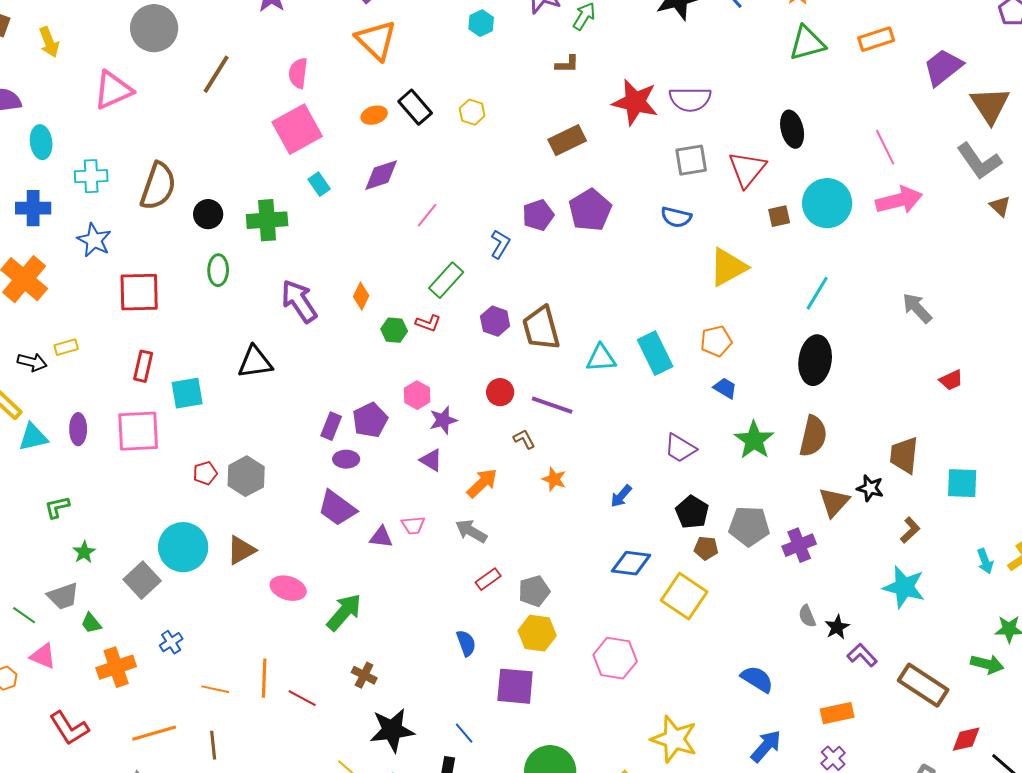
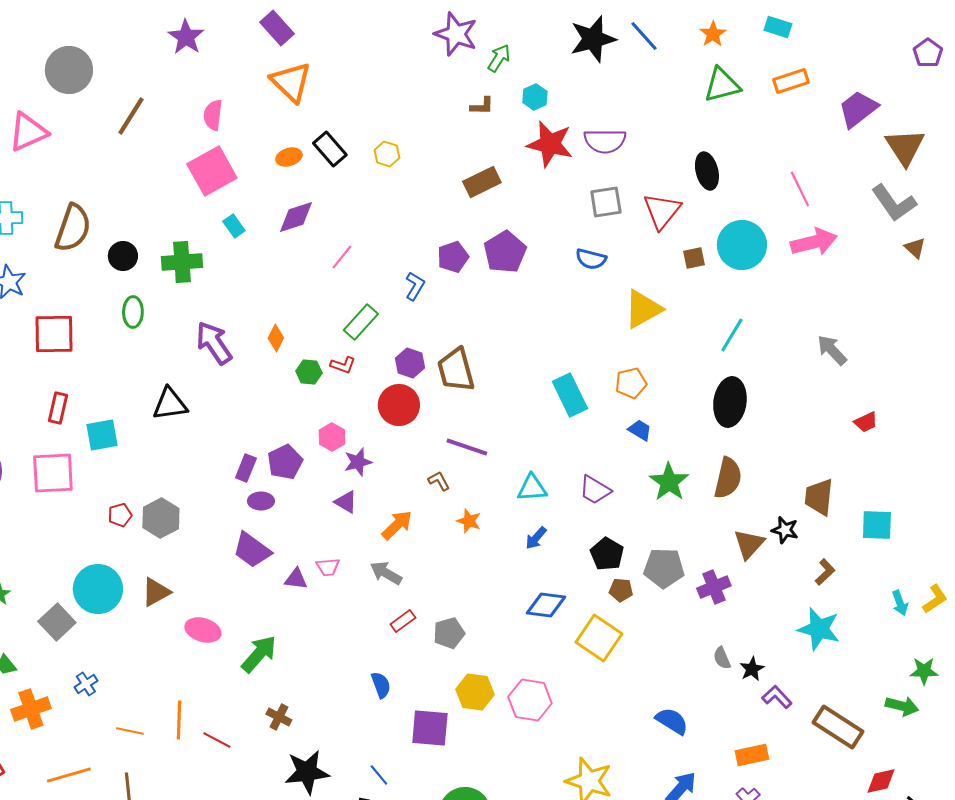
cyan hexagon: (481, 23) -> (535, 97), moved
cyan triangle: (601, 358) -> (532, 488), moved
red circle: (500, 392) -> (399, 405), moved, size x1.5
yellow hexagon: (537, 633) -> (475, 692), moved

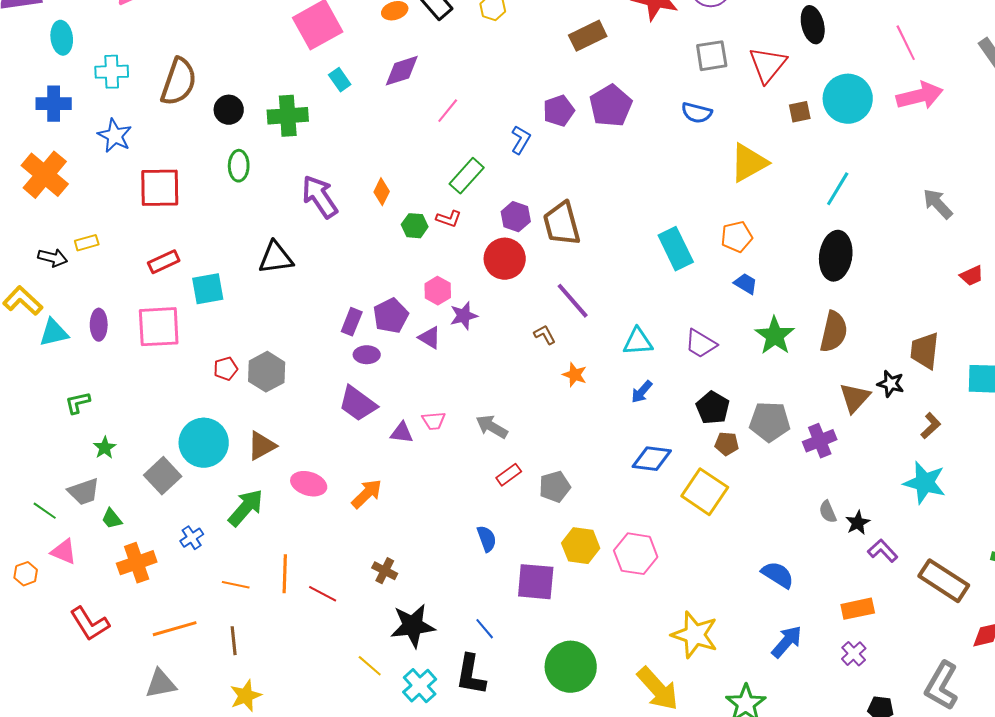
red rectangle: (58, 408) -> (164, 262), turned 52
purple line: (467, 447) -> (573, 301), turned 30
purple triangle: (346, 502) -> (430, 338), moved
orange arrow: (397, 525) -> (367, 494), moved
green arrow: (259, 654) -> (246, 508), moved

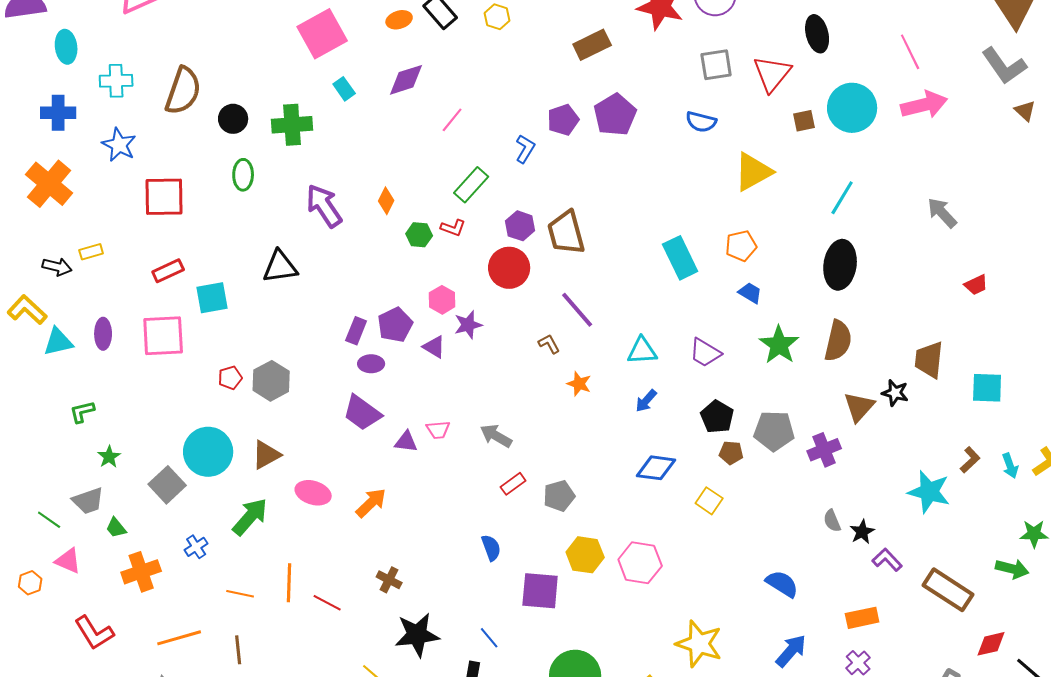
brown L-shape: (931, 426) -> (970, 460), moved
yellow square: (705, 492) -> (709, 501), size x0.6

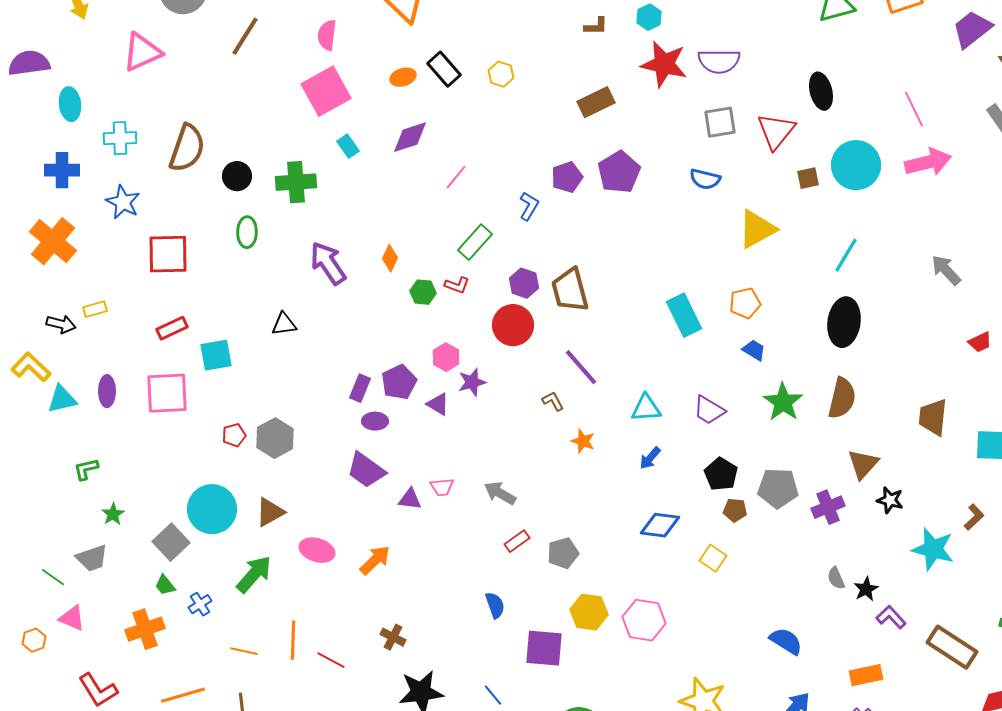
black triangle: (280, 267) -> (284, 324), size x0.7
black star: (895, 393) -> (890, 500), moved
green trapezoid: (116, 528) -> (165, 585), moved

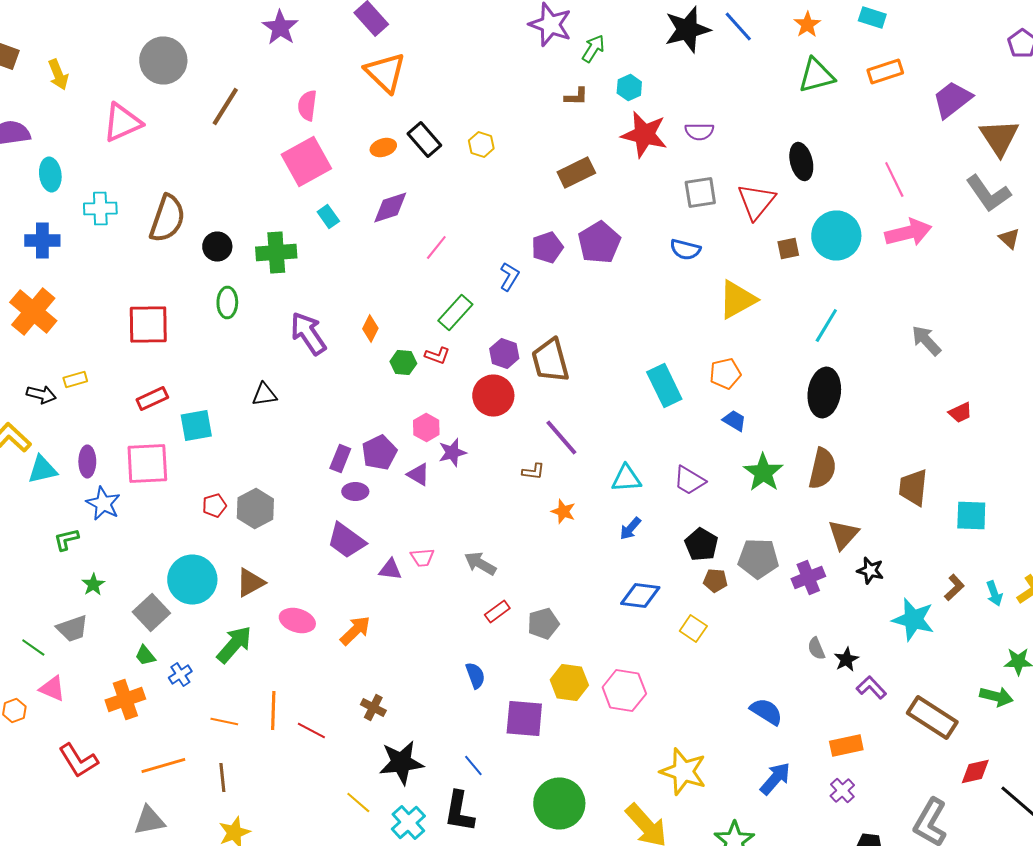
purple semicircle: (719, 61) -> (699, 132), size x0.7
blue star: (123, 202) -> (103, 504), moved
brown L-shape: (553, 401) -> (533, 472), turned 125

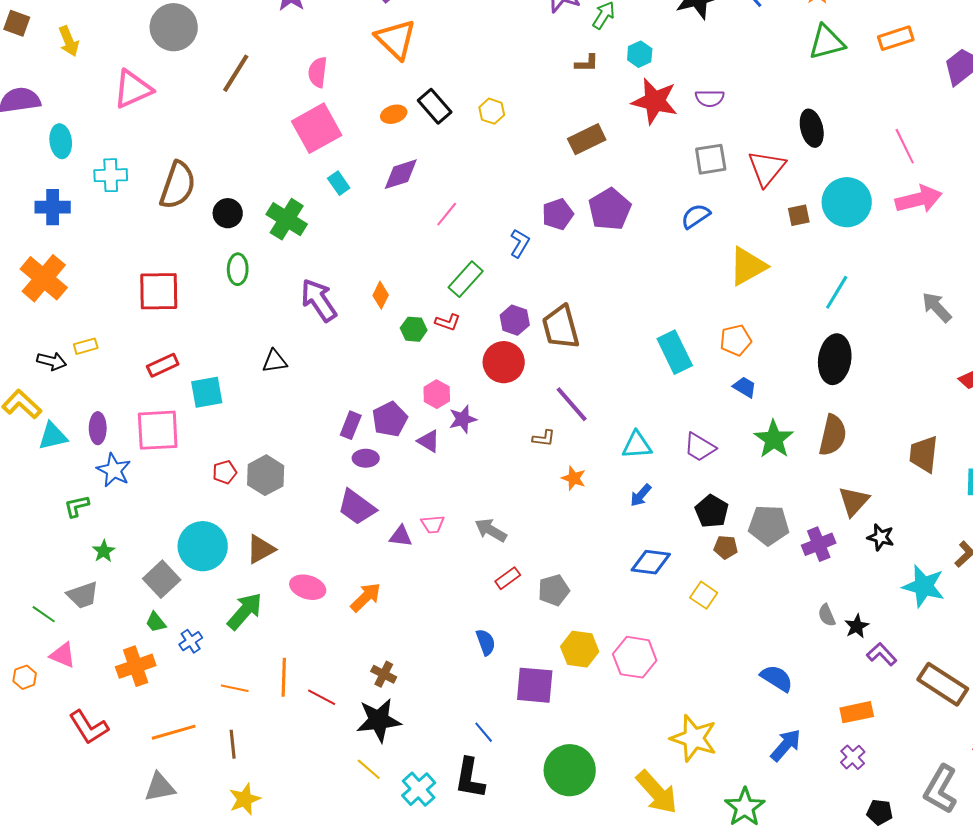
blue semicircle: (685, 250) -> (696, 216), turned 132
green cross: (276, 252) -> (287, 219), turned 36
black star: (401, 762) -> (379, 720), moved

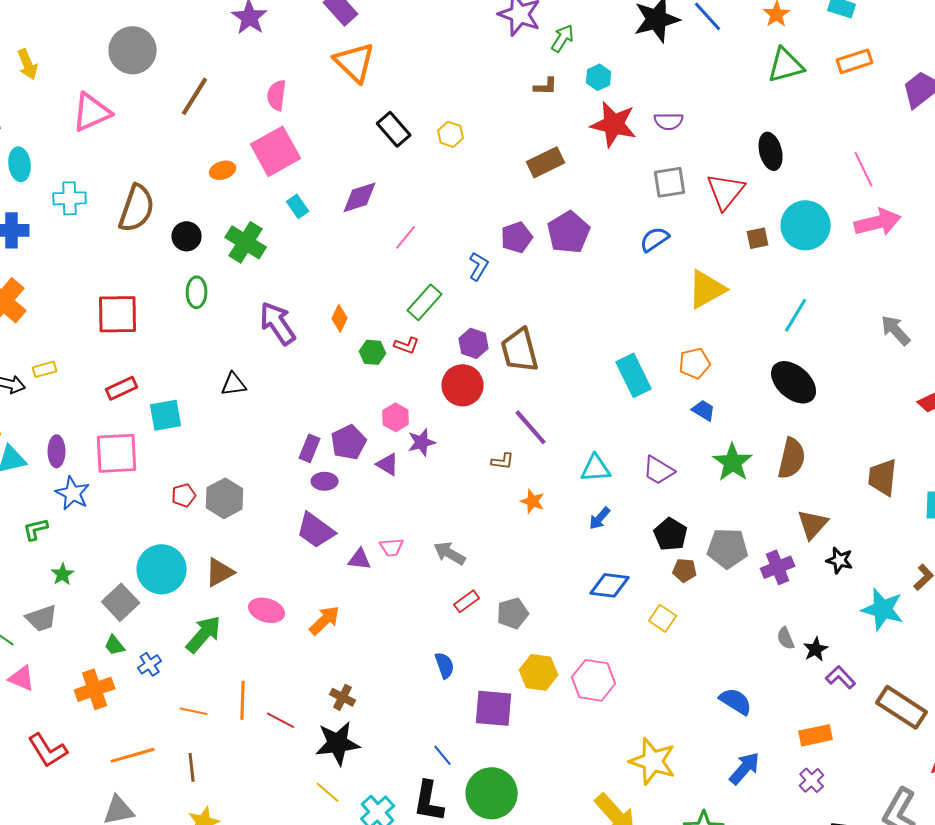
orange ellipse: (394, 114) -> (223, 170), moved
black ellipse: (835, 359) -> (794, 382), turned -57
green circle: (570, 770) -> (492, 793), moved

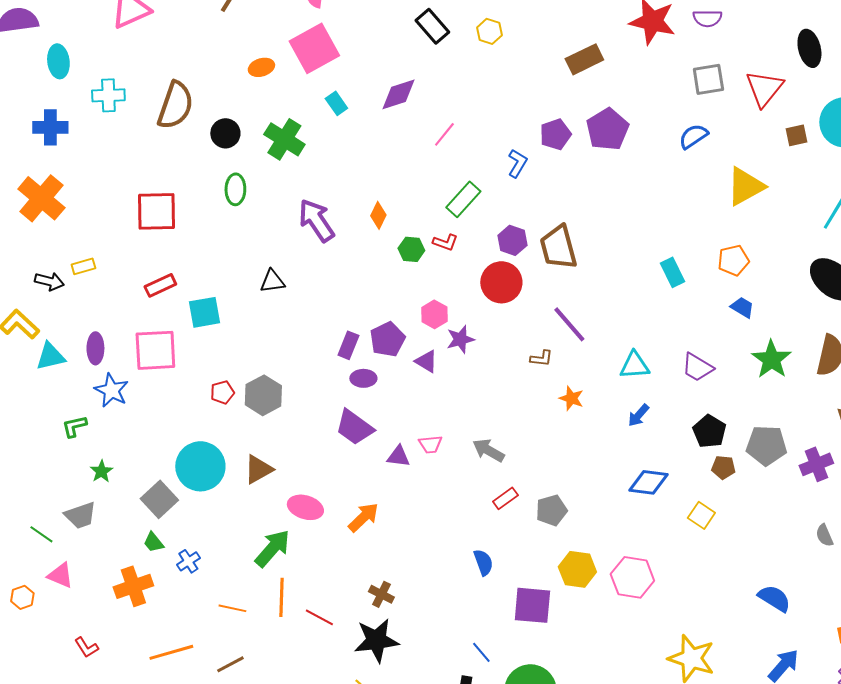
cyan rectangle: (634, 375) -> (672, 272), size x0.7
green arrow: (204, 634) -> (272, 548), moved
red L-shape: (48, 750) -> (86, 647), size x0.6
brown line: (192, 767) -> (230, 664), turned 68

